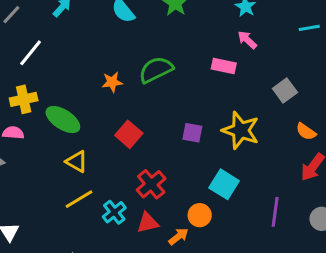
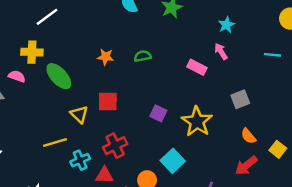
green semicircle: (156, 70) -> (143, 56), size x0.6
red square: (129, 134) -> (108, 102), turned 35
yellow triangle: (77, 162) -> (79, 114), moved

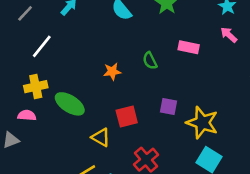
green semicircle: (143, 56) -> (150, 61), turned -91
pink rectangle: (197, 67) -> (189, 47), moved
purple square: (158, 113) -> (168, 107), moved
yellow star: (197, 122) -> (202, 123), moved

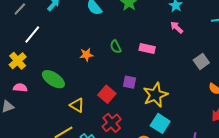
pink rectangle: (189, 47) -> (147, 49), moved
yellow cross: (36, 87) -> (18, 61), moved, turned -30
red square: (127, 117) -> (107, 94), moved, turned -36
yellow star: (202, 123) -> (155, 95), turned 30

